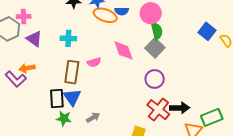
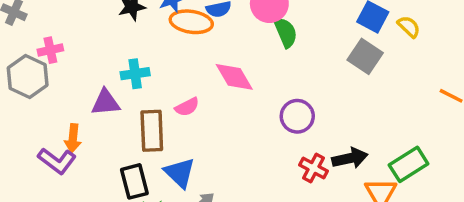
purple triangle: (34, 39) -> (106, 102), moved, turned -30
gray square: (155, 48) -> (365, 56), moved
orange arrow: (27, 68) -> (73, 138), turned -63
blue triangle: (72, 97) -> (180, 173), moved
red cross: (158, 110) -> (313, 168), size x0.7

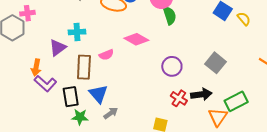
gray square: (365, 56) -> (216, 63), moved
pink diamond: (234, 77) -> (136, 39), turned -35
purple triangle: (106, 102) -> (58, 48), turned -36
purple L-shape: (57, 161) -> (45, 84), moved

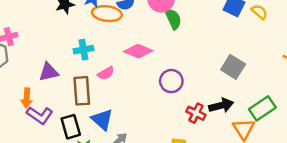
cyan cross: (77, 32) -> (83, 50), moved
purple triangle: (58, 48) -> (49, 72), turned 30
purple circle: (172, 66) -> (171, 81), moved

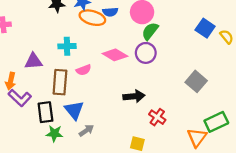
green semicircle: (173, 19) -> (150, 31), turned -126
purple circle: (171, 81) -> (146, 53), moved
black arrow: (221, 105) -> (134, 96), moved

